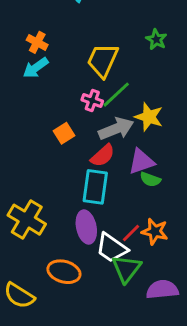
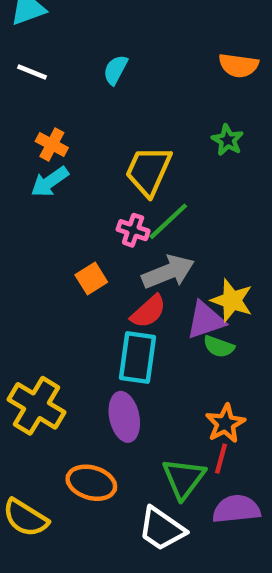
yellow star: (149, 117) -> (232, 300), moved
orange star: (155, 231) -> (225, 423), turned 30
red line: (131, 233) -> (221, 459), moved, turned -30
white trapezoid: (112, 248) -> (162, 529), moved

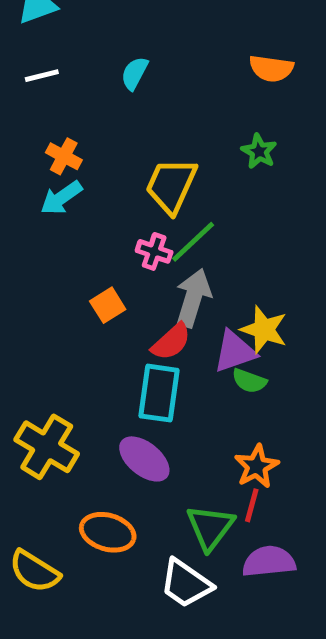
white line: (32, 72) -> (42, 76), turned -36
gray arrow: (168, 272) -> (193, 298), turned -51
purple ellipse: (124, 417) -> (144, 459), turned -39

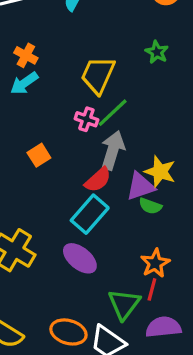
orange square: (108, 305) -> (39, 155), moved
cyan rectangle: (159, 393) -> (90, 214), turned 33
orange ellipse: (108, 532) -> (68, 332), moved

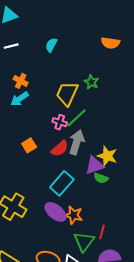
green star: (157, 52) -> (91, 82), moved
red semicircle: (98, 180) -> (60, 149), moved
orange star: (155, 263) -> (73, 215), moved, turned -30

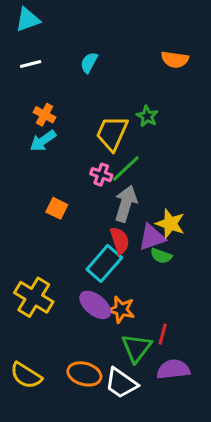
orange square: (29, 145) -> (57, 208), turned -32
red semicircle: (60, 149) -> (120, 241), moved, turned -66

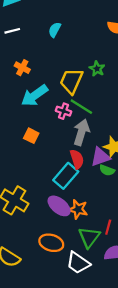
cyan arrow: (43, 141) -> (35, 96), moved, size x1.4
green line: (126, 168) -> (81, 107), turned 75
orange ellipse: (84, 374) -> (51, 243), moved

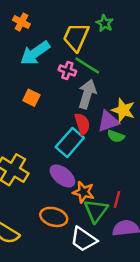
orange star: (78, 209) -> (84, 192), moved

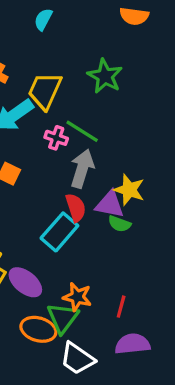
green star: (105, 23) -> (105, 76), size x1.5
yellow trapezoid: (76, 37) -> (45, 91), moved
purple triangle: (108, 121) -> (110, 204), turned 30
purple ellipse: (62, 176) -> (25, 282), moved
green triangle: (96, 211) -> (63, 318), moved

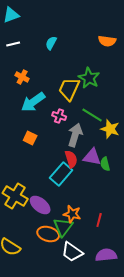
yellow trapezoid: (45, 91) -> (69, 89), moved
green line: (82, 131) -> (92, 115), moved
yellow star: (129, 190) -> (110, 129), moved
green semicircle: (119, 224) -> (105, 164), moved, turned 56
purple semicircle: (132, 344) -> (106, 255), moved

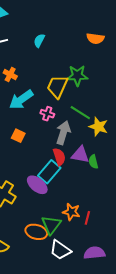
green star: (89, 78) -> (77, 76), turned -30
purple ellipse: (40, 205) -> (37, 185), moved
orange star: (72, 214) -> (71, 212), moved

